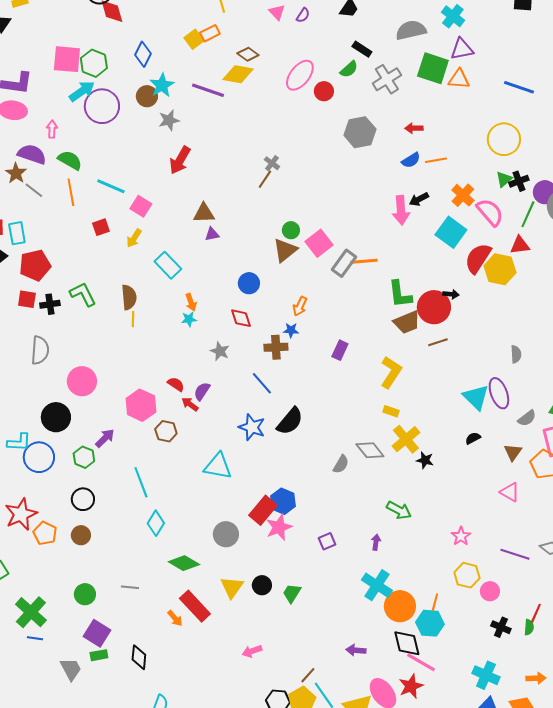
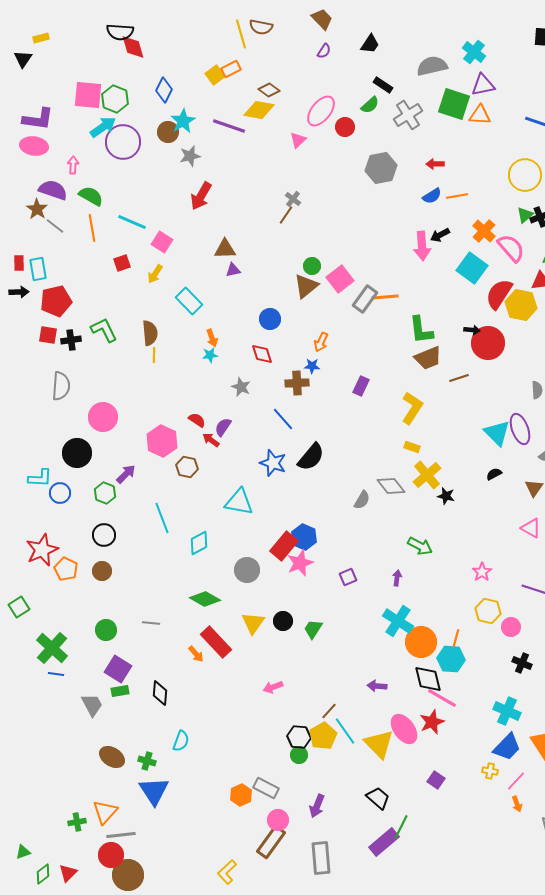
pink triangle: (277, 12) -> (298, 140), moved, turned 30
red circle: (434, 307) -> (488, 343), moved
blue circle: (39, 457) -> (60, 493), size x0.7
cyan diamond: (156, 523) -> (199, 543), moved, turned 30

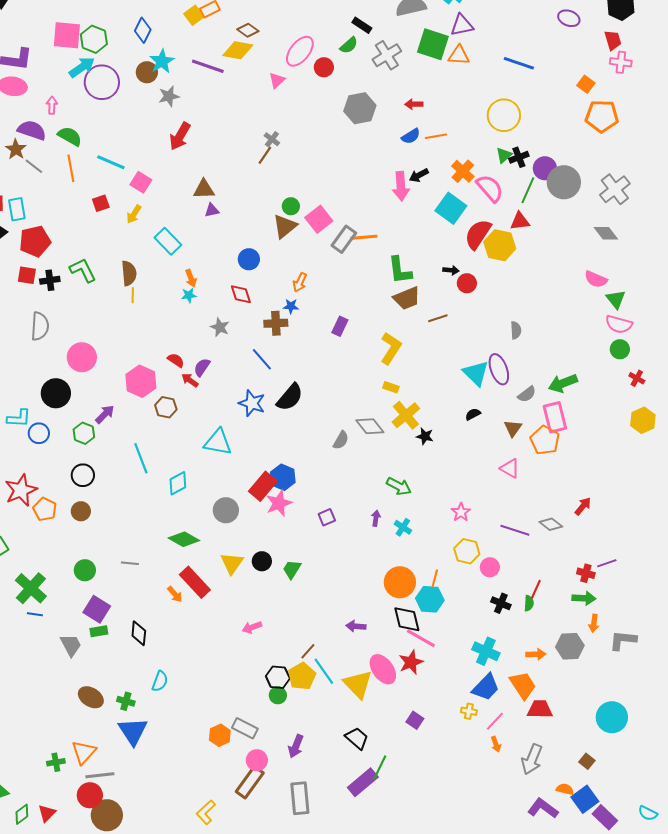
red circle: (488, 343) -> (467, 283), size x0.6
cyan cross: (398, 621) -> (403, 527), moved, size x0.6

